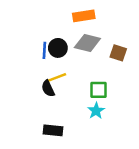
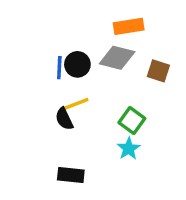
orange rectangle: (84, 16) -> (129, 26), moved
green square: (99, 90) -> (132, 121), turned 36

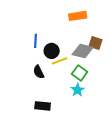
gray diamond: (117, 58) -> (83, 51), moved
black circle: (77, 64) -> (52, 51), moved
yellow line: (76, 104) -> (60, 61), moved

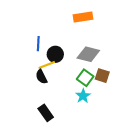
brown square: (96, 43) -> (102, 76), moved
yellow line: (60, 61) -> (47, 65), moved
black rectangle: (43, 106) -> (46, 113), turned 49

